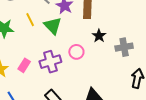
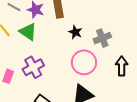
pink circle: (76, 52) -> (84, 62), moved, size x1.6

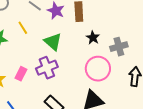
green triangle: (28, 32) -> (53, 42), moved

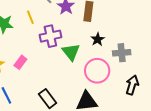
green triangle: (53, 42) -> (71, 52), moved
purple cross: (47, 68) -> (50, 36), moved

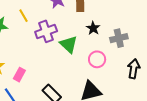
pink rectangle: (20, 62) -> (19, 75), moved
pink circle: (97, 71) -> (97, 59), size x0.7

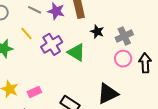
pink circle: (97, 59) -> (123, 59), moved
pink rectangle: (19, 75) -> (34, 92), turned 48

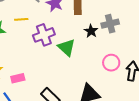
yellow line: (26, 33) -> (21, 19), turned -64
gray cross: (124, 36) -> (110, 24), moved

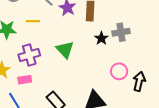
purple cross: (44, 35) -> (29, 55), moved
green triangle: (67, 48) -> (65, 50), moved

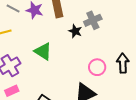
pink circle: (119, 71) -> (97, 67), moved

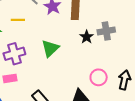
green triangle: (43, 51) -> (50, 48), turned 30

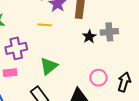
yellow line: (18, 20) -> (45, 25), moved
green triangle: (50, 48) -> (49, 66), moved

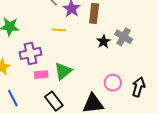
gray cross: (109, 32) -> (124, 37), turned 36
pink rectangle: (10, 73) -> (41, 75), moved

